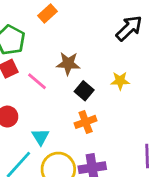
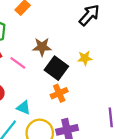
black square: (84, 91) -> (56, 68), size x1.5
cyan triangle: (40, 137) -> (24, 108), turned -32

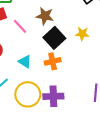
cyan triangle: (24, 108) -> (25, 61), moved

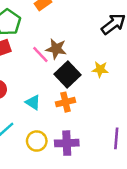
pink line: (20, 26) -> (40, 54), moved
yellow circle: (28, 94) -> (37, 141), size x0.7

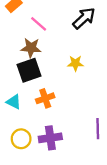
pink line: (40, 54) -> (39, 24), moved
black square: (67, 74) -> (29, 70), moved, turned 30

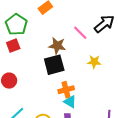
pink line: (39, 24) -> (80, 33), moved
cyan triangle: (14, 102) -> (70, 102), moved

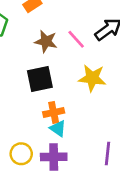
brown star: (57, 46) -> (46, 41), moved
yellow star: (94, 62) -> (92, 78), size x1.5

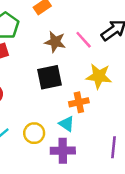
orange cross: (54, 112) -> (79, 102), moved
yellow circle: (21, 154) -> (34, 133), moved

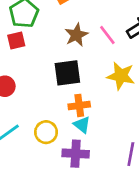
brown star: (55, 42) -> (76, 35), turned 30
orange cross: (79, 102) -> (79, 105), moved

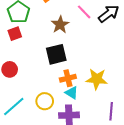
pink line: (107, 35) -> (84, 12), moved
yellow star: (121, 76) -> (97, 79), moved

